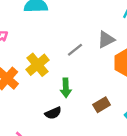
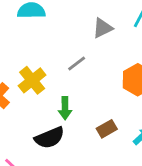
gray triangle: (106, 40) -> (103, 28), moved
black semicircle: (53, 113) -> (50, 138), size x1.5

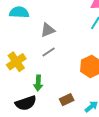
gray triangle: (103, 28) -> (48, 30), moved

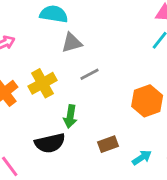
gray triangle: (48, 30) -> (72, 43), moved

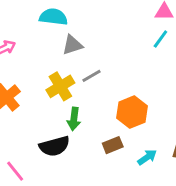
yellow cross: (43, 83) -> (60, 86), moved
orange hexagon: (147, 101) -> (132, 112), moved

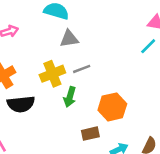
green arrow: (74, 119) -> (70, 97), moved
black semicircle: (54, 146) -> (21, 104), moved

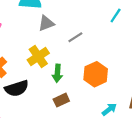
gray line: (82, 69) -> (75, 37), moved
brown rectangle: (90, 134) -> (61, 100), moved

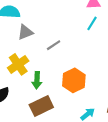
brown rectangle: (61, 100) -> (41, 106), size x1.5

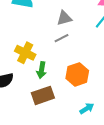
gray triangle: (25, 32) -> (64, 18), moved
yellow cross: (18, 64) -> (25, 53), turned -36

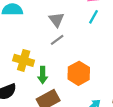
gray triangle: (64, 18) -> (57, 20), turned -42

